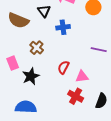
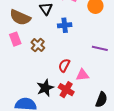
pink rectangle: (13, 63) -> (15, 39), moved
black star: (31, 76) -> (45, 88), moved
red cross: (76, 96) -> (66, 90), moved

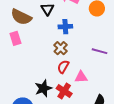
brown cross: (38, 45) -> (61, 48), moved

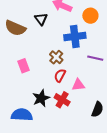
blue cross: (65, 27) -> (75, 37), moved, size x1.5
pink rectangle: (15, 38) -> (24, 66), moved

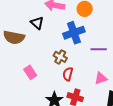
pink triangle: (78, 85) -> (101, 78), moved

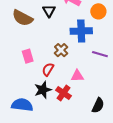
red semicircle: (68, 74) -> (48, 69), moved
pink triangle: (101, 78) -> (77, 76), moved

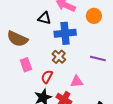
black triangle: (49, 11) -> (44, 18), turned -40
brown semicircle: (23, 18) -> (17, 39), moved
blue cross: (81, 31) -> (65, 33), moved

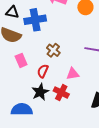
black triangle: (44, 18) -> (12, 12), moved
blue cross: (65, 33) -> (35, 20), moved

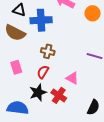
brown cross: (53, 50) -> (48, 51), moved, turned -32
pink rectangle: (21, 60) -> (16, 67), moved
pink triangle: (73, 74) -> (72, 78), turned 32

